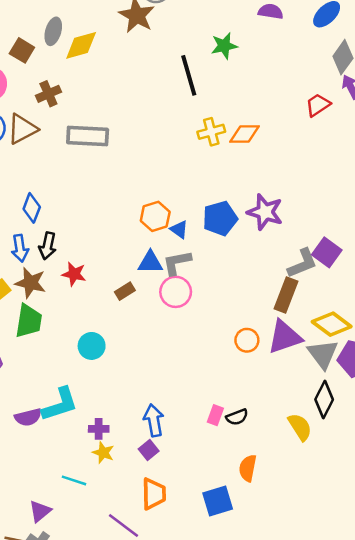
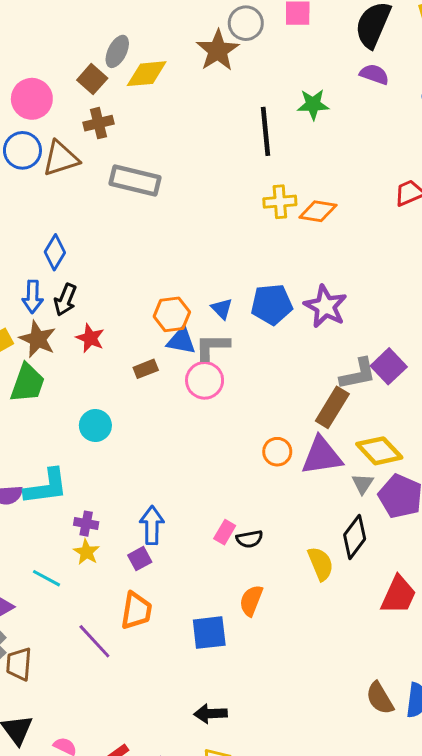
brown square: (22, 50) -> (92, 79), moved
orange hexagon: (155, 216) -> (172, 314), moved
gray triangle: (323, 354) -> (363, 484), size x0.6

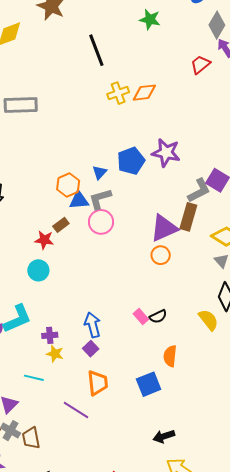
green star: (313, 104) -> (150, 19), moved, turned 30
blue triangle: (222, 309) -> (99, 172), turned 42
red star: (90, 338) -> (44, 240), moved
purple triangle: (322, 456) -> (164, 228), moved
pink rectangle: (225, 532) -> (141, 316), turned -56

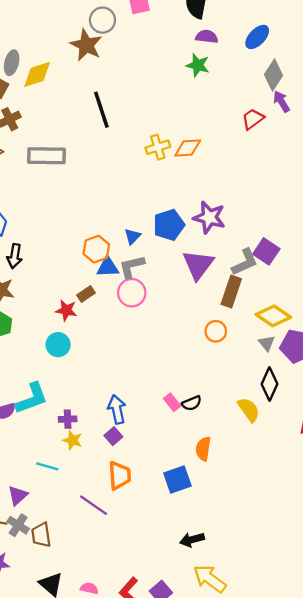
black line: (96, 50) -> (101, 110), moved
purple triangle: (164, 228) -> (198, 265), moved, turned -32
orange circle: (161, 255) -> (216, 331), moved

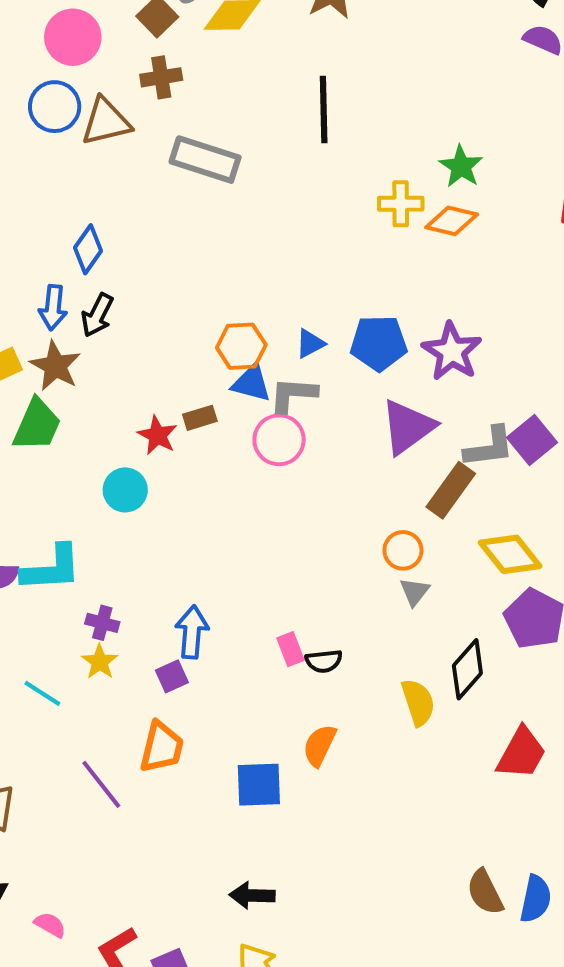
green star: (198, 65) -> (461, 166), moved
gray triangle: (267, 343) -> (414, 592), moved

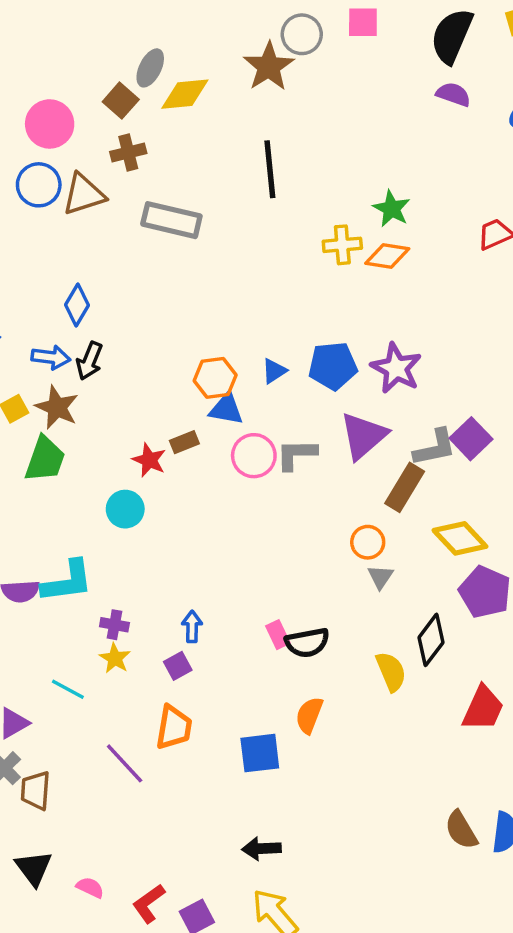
blue arrow: (53, 307) -> (51, 357), turned -84
gray L-shape: (293, 395) -> (296, 454), moved
blue arrow: (192, 632) -> (192, 627), size x0.7
black semicircle: (324, 661) -> (307, 643), size x1.4

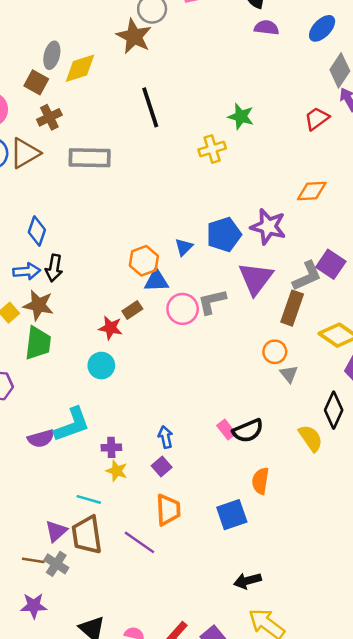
orange diamond: (387, 256) -> (312, 191), moved
brown trapezoid: (35, 791) -> (87, 535), moved, size x1.4

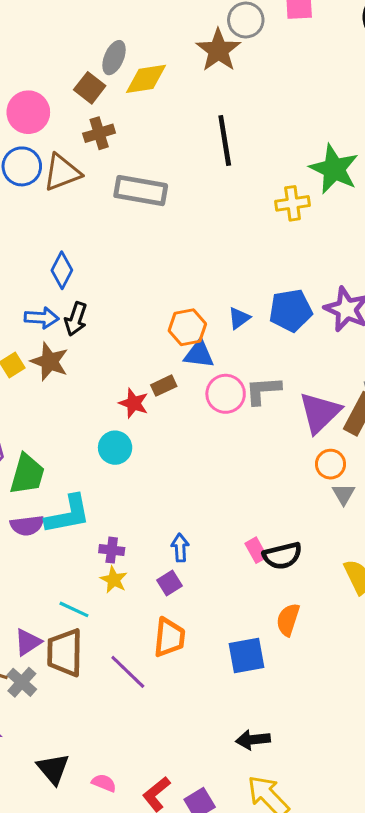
green star: (241, 116) -> (334, 169), size x1.5
purple triangle: (256, 279) -> (320, 412), moved
green trapezoid: (38, 343) -> (27, 474), moved

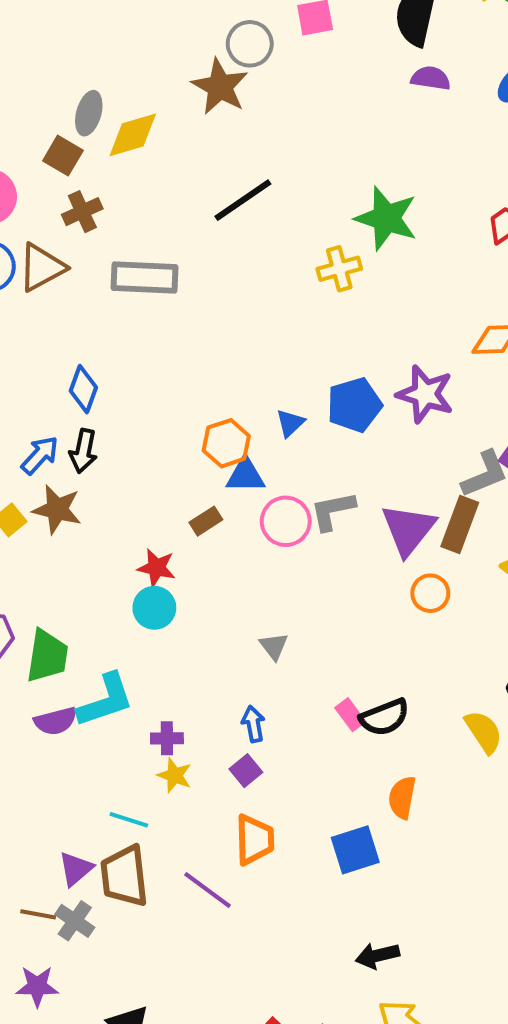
black line: (225, 140) -> (243, 200), turned 72
blue diamond: (62, 270) -> (83, 389), moved
blue arrow: (42, 318) -> (40, 455), turned -44
red star: (134, 403) -> (156, 568), moved
gray triangle: (343, 494) -> (274, 646), moved

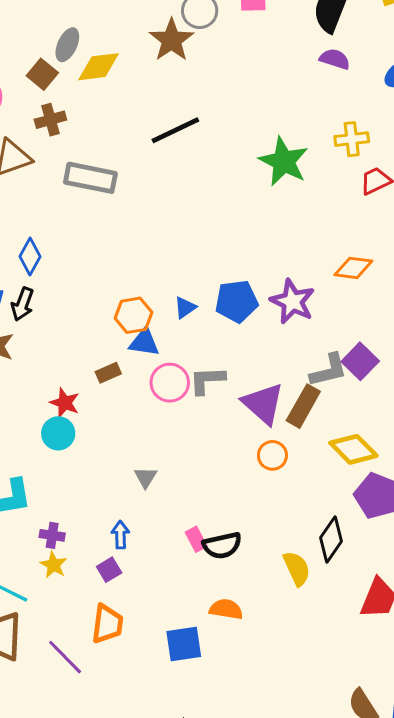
yellow cross: (339, 269) -> (352, 139), moved
purple triangle: (408, 529) -> (263, 404), turned -36
orange semicircle: (402, 797) -> (226, 609), turned 80

